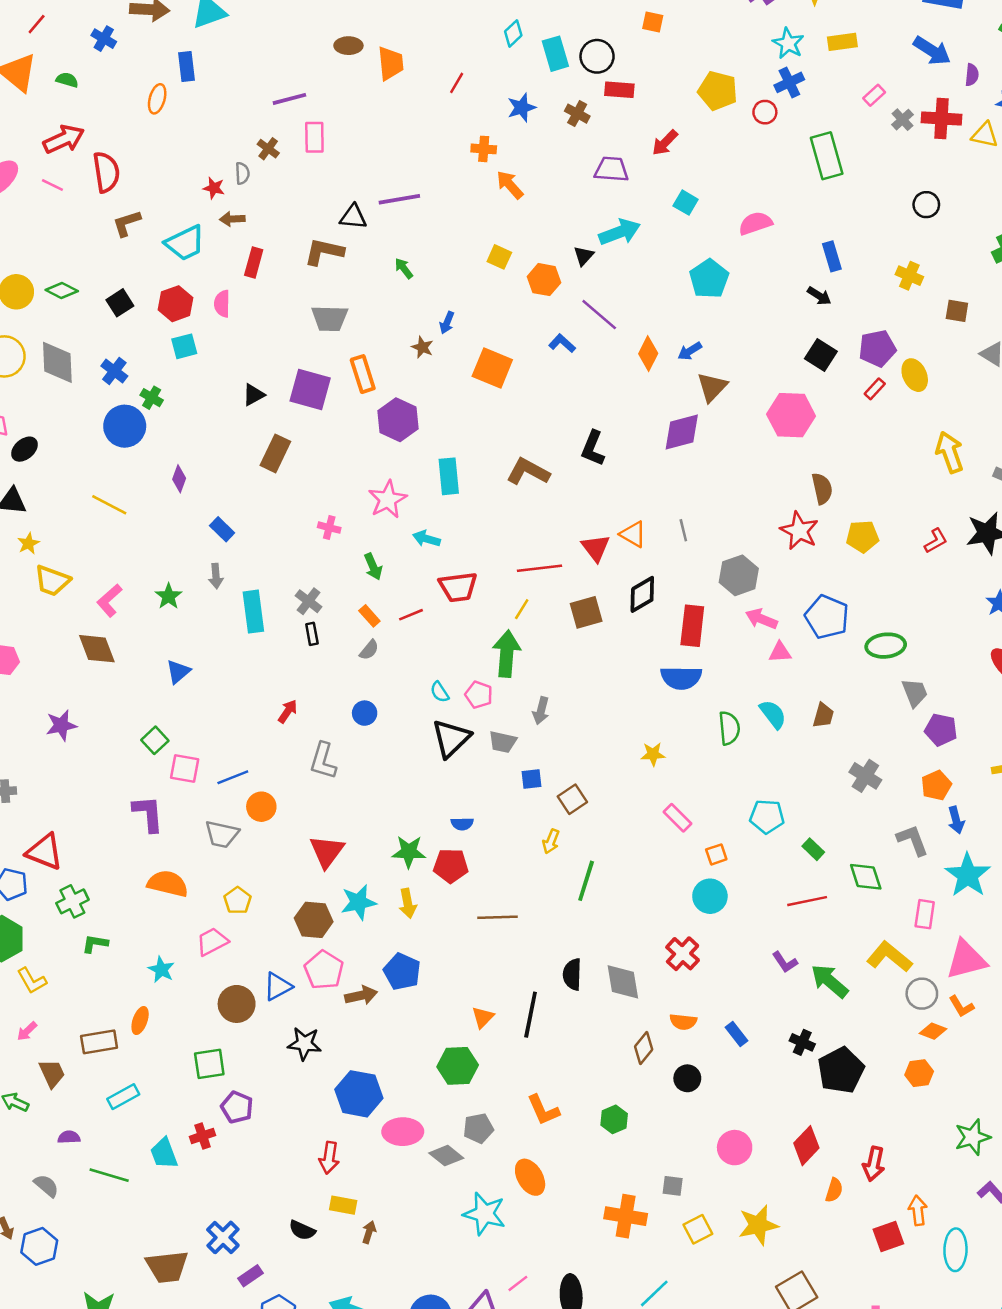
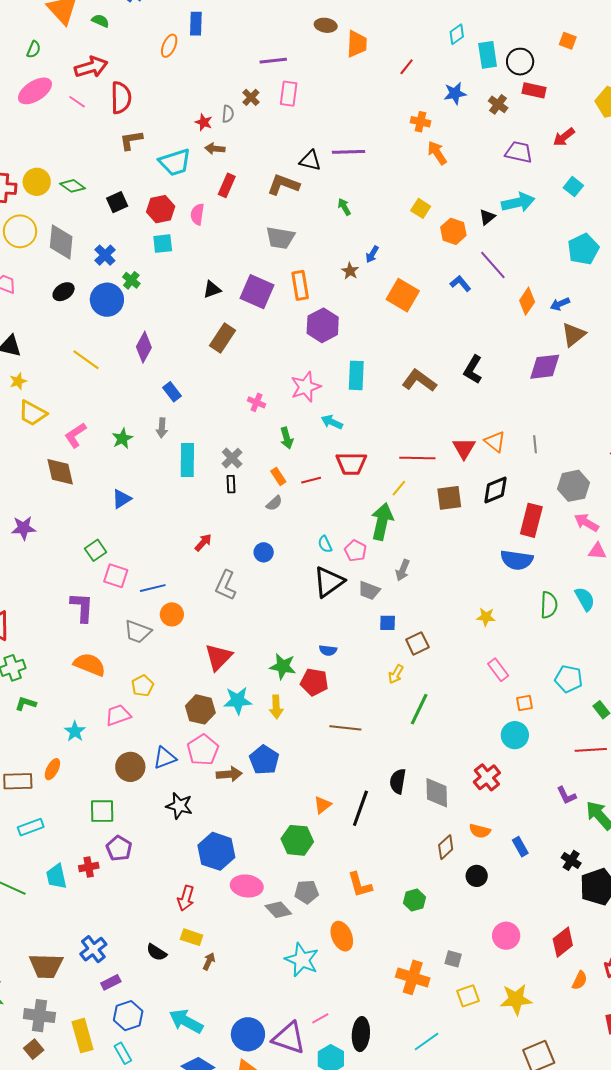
black ellipse: (25, 449) -> (64, 292), moved
purple diamond: (179, 479) -> (144, 347), size x1.4

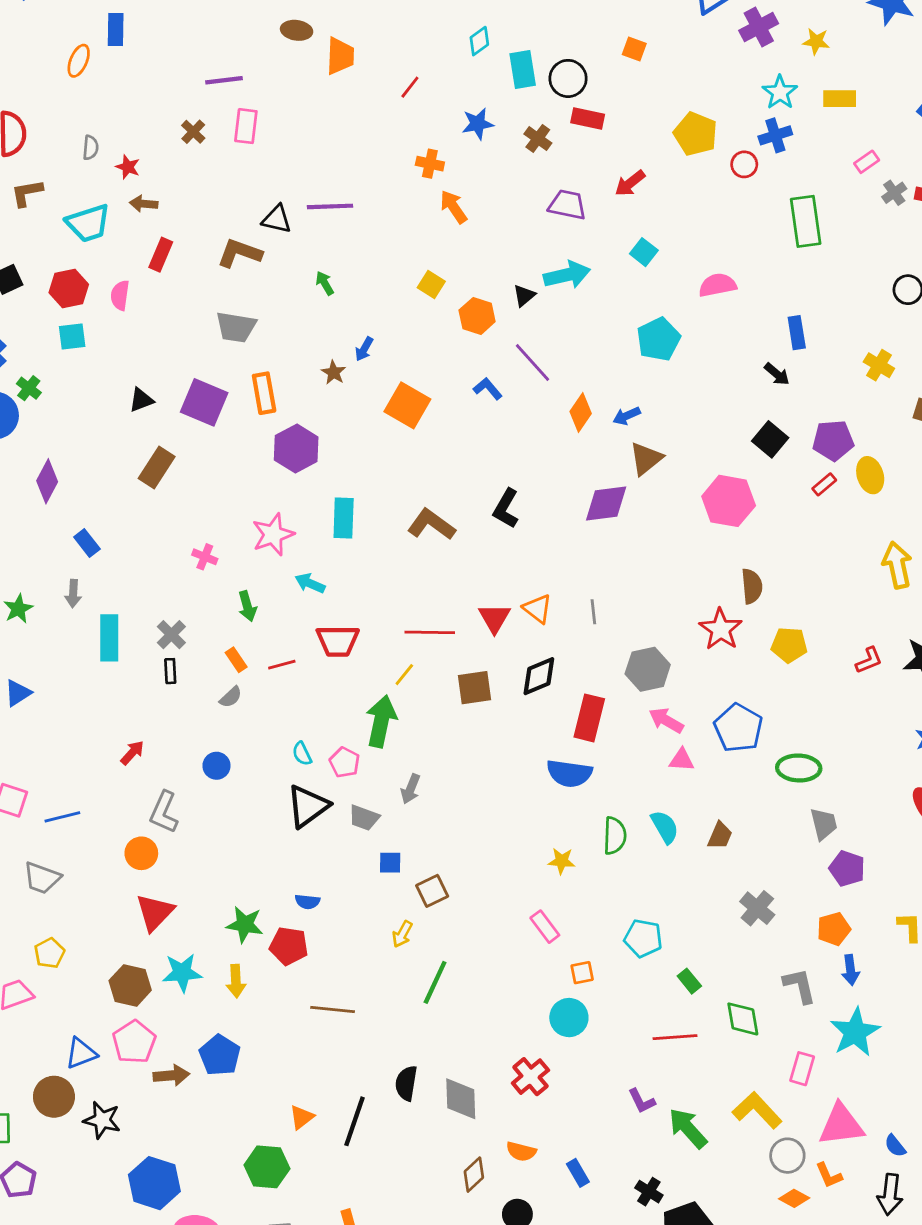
gray semicircle: (228, 114) -> (91, 148), moved
orange circle: (172, 614) -> (141, 853), moved
yellow star: (486, 617) -> (562, 861), moved
brown circle: (130, 767) -> (54, 1097), moved

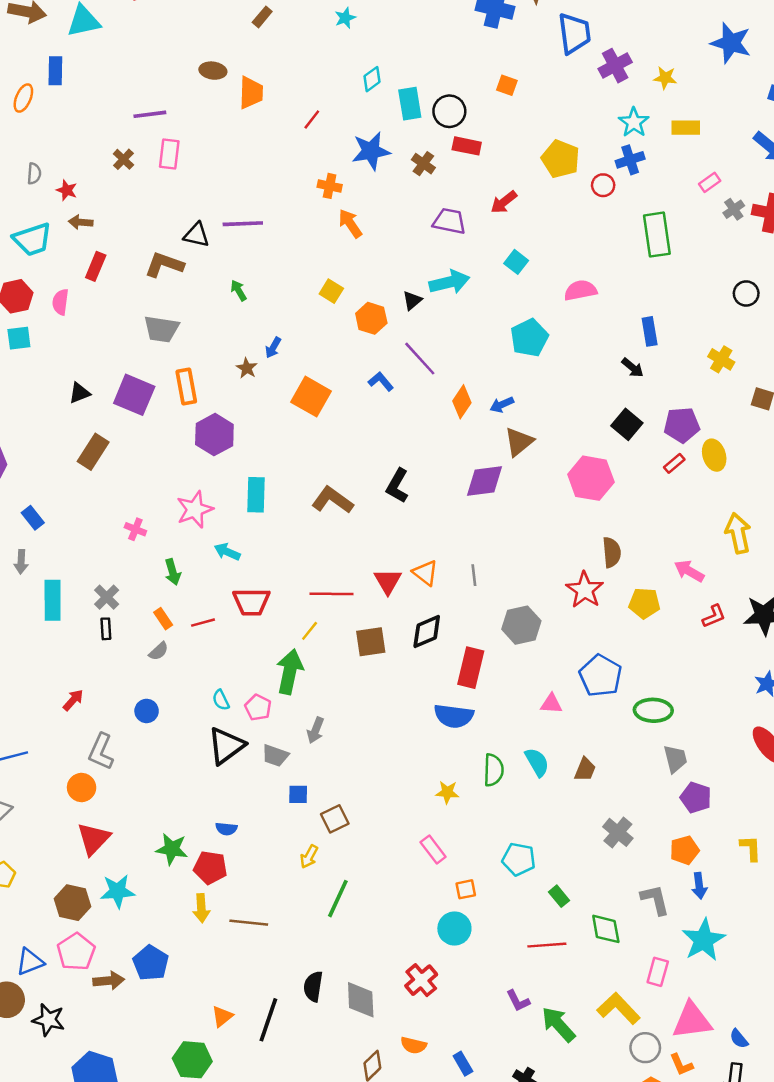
blue star: (478, 124) -> (371, 151), size x1.4
pink arrow: (666, 720) -> (689, 571), moved
yellow arrow: (236, 981) -> (201, 908), moved

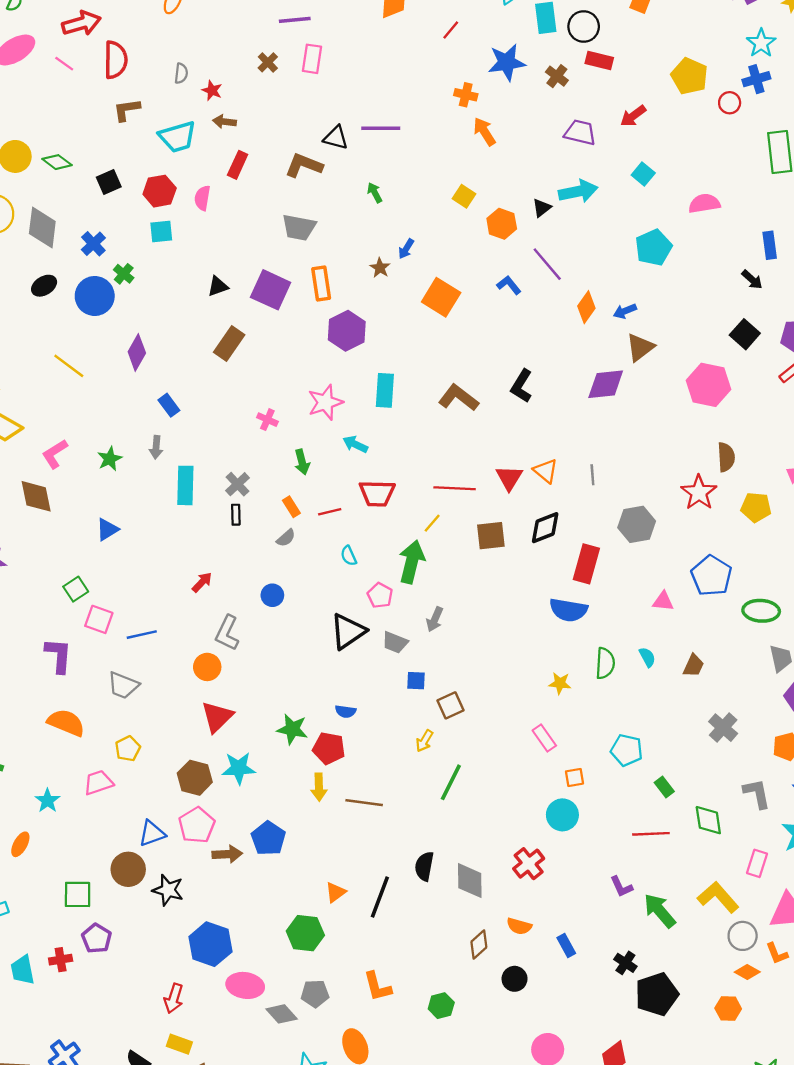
cyan semicircle: (221, 700) -> (349, 556), moved
cyan semicircle: (537, 762) -> (647, 657), size x0.7

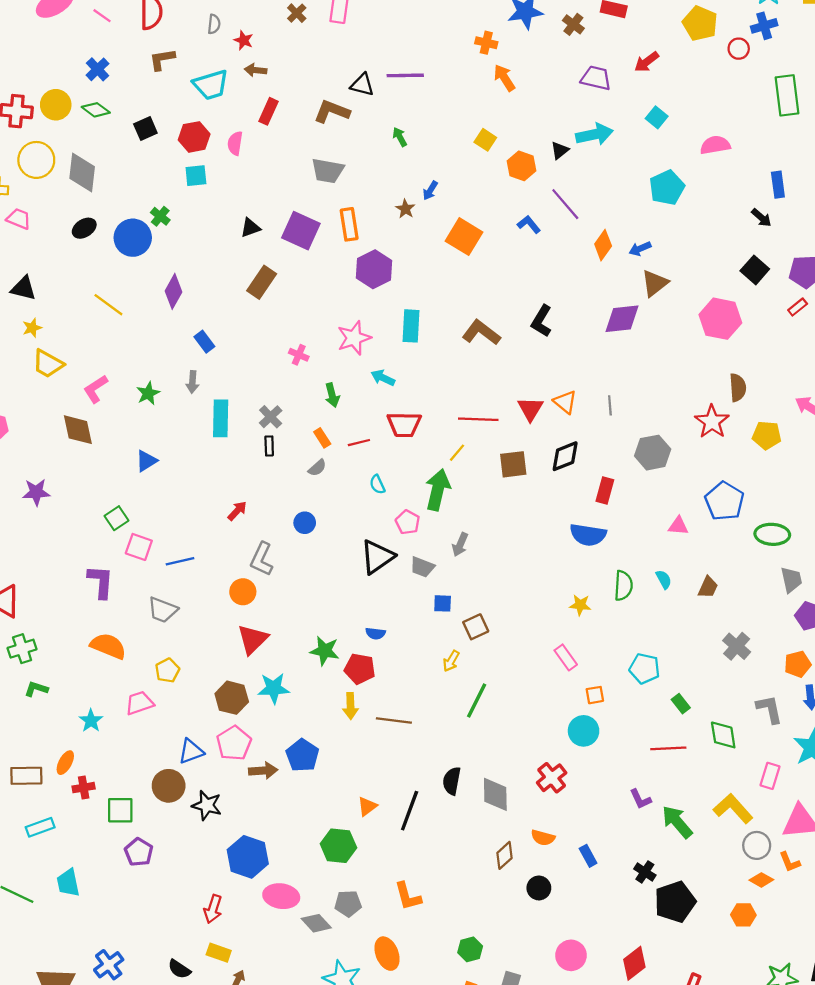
blue cross: (93, 244) -> (97, 69), moved
red rectangle: (586, 564) -> (605, 491), size x0.7
red cross: (61, 960) -> (84, 788), moved
green hexagon: (441, 1006) -> (470, 949), moved

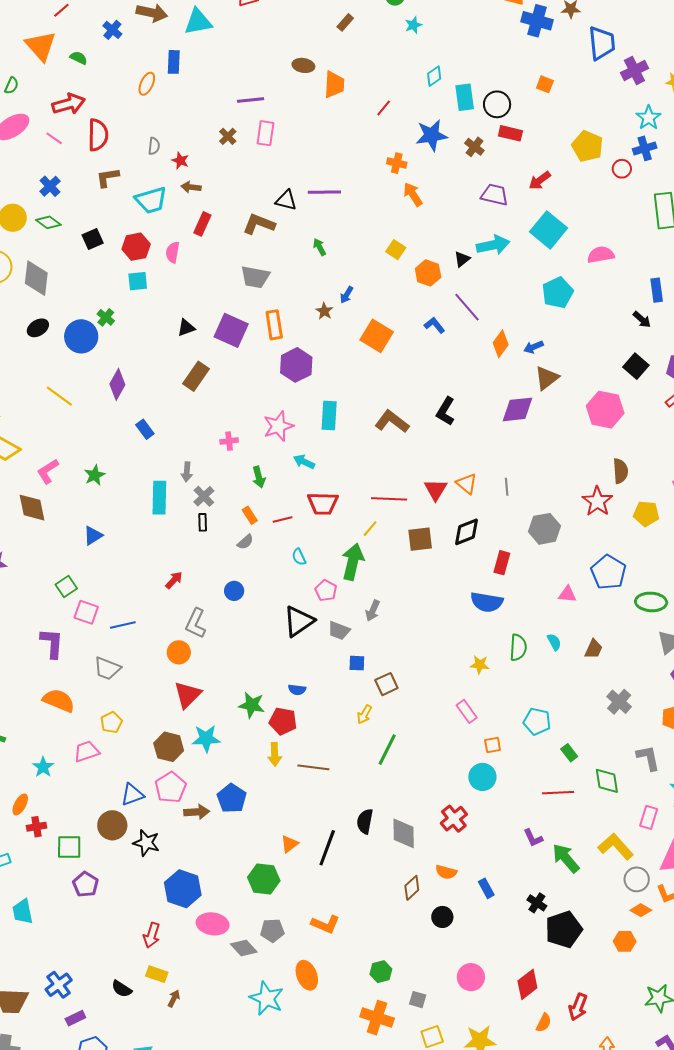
cyan square: (657, 117) -> (548, 230), size x1.8
pink cross: (299, 355) -> (229, 441), turned -30
gray arrow: (192, 382) -> (187, 472), moved
orange L-shape: (408, 896) -> (325, 924), turned -52

